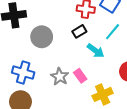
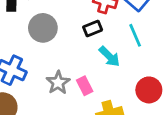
cyan line: (113, 32) -> (135, 35), turned -72

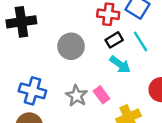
gray circle: (43, 28) -> (71, 46), moved
black rectangle: (93, 29) -> (114, 40), moved

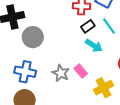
gray circle: (71, 46) -> (33, 37), moved

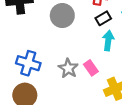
gray circle: (33, 37) -> (62, 16), moved
cyan arrow: (94, 46) -> (108, 41), turned -120

